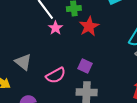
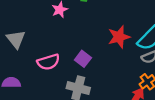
red star: (89, 26) -> (119, 37), moved

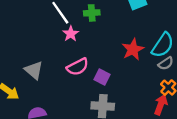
pink semicircle: (48, 62) -> (78, 67), moved

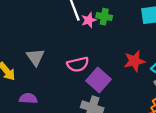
pink star: (71, 34) -> (89, 20), moved
purple square: (102, 77) -> (98, 80), size x1.5

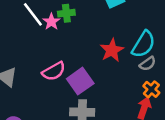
purple square: (98, 80) -> (80, 81), turned 30

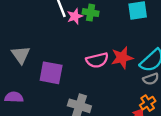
pink semicircle: (54, 71) -> (97, 60), moved
purple square: (80, 81) -> (51, 73), moved, turned 30

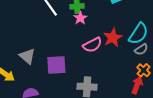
pink star: (75, 16) -> (80, 18), moved

